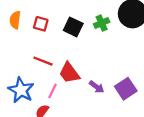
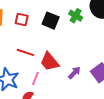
green cross: (102, 23) -> (76, 16), turned -32
purple arrow: (97, 87) -> (74, 73), turned -80

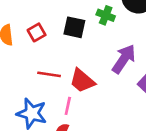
red square: (22, 19) -> (37, 32), turned -32
purple arrow: (74, 73) -> (124, 59), moved, size x1.6

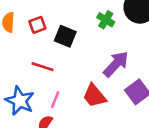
black square: (74, 27) -> (65, 36), moved
red trapezoid: (82, 81) -> (94, 96), moved

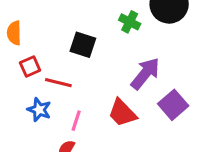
red square: (37, 25) -> (30, 67), moved
blue star: (20, 101) -> (39, 110), moved, size x0.7

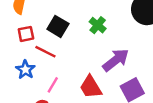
green cross: (130, 22) -> (98, 25), moved
black square: (83, 45) -> (58, 26), moved

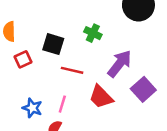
red line: (45, 52) -> (72, 70), moved
blue star: (25, 70) -> (32, 108), moved

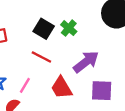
black square: (53, 44) -> (44, 29), moved
purple square: (143, 89) -> (102, 91), turned 30

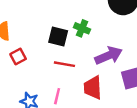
purple arrow: (86, 62) -> (109, 56), turned 32
red trapezoid: (61, 88) -> (93, 88), turned 45

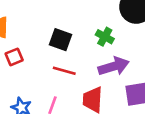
green cross: (82, 28) -> (105, 37), moved

